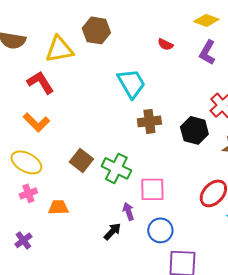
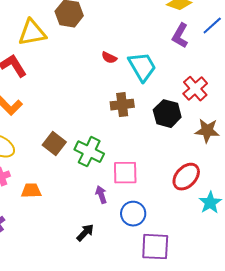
red semicircle: (165, 44) -> (109, 58), moved
cyan trapezoid: (131, 83) -> (142, 67), moved
black arrow: (112, 231) -> (85, 233), moved

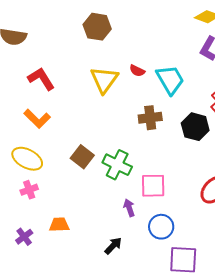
yellow triangle: (32, 33) -> (104, 80), moved, turned -44
orange trapezoid: (31, 191) -> (59, 225), moved

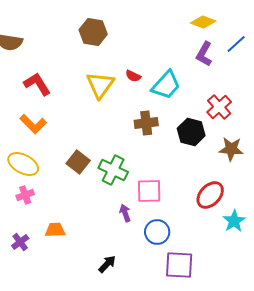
cyan trapezoid: (170, 80) -> (166, 85), turned 72
black arrow: (113, 246) -> (107, 264), moved

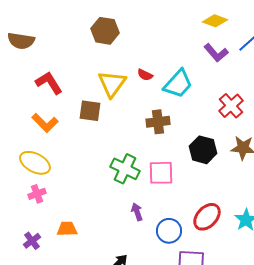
purple L-shape: (204, 54) -> (216, 53), turned -70
black hexagon: (191, 132) -> (203, 150), moved
brown square: (78, 162) -> (90, 111), moved, turned -30
pink square: (149, 191) -> (161, 173), moved
red ellipse: (210, 195) -> (207, 217), moved

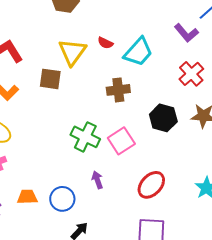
purple L-shape: (216, 53) -> (186, 33), moved
pink square: (161, 173) -> (121, 141), turned -32
red ellipse: (207, 217) -> (151, 185), moved
blue circle: (169, 231) -> (62, 199), moved

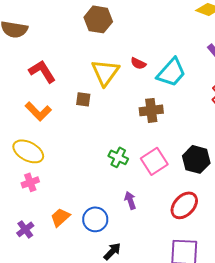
brown square: (50, 79) -> (83, 99), size x0.7
black hexagon: (163, 118) -> (196, 159), moved
green cross: (85, 137) -> (118, 157), size x0.7
orange trapezoid: (27, 197) -> (60, 217), turned -40

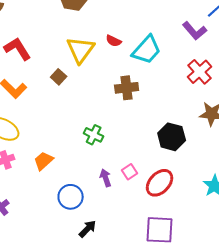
brown square: (83, 99) -> (59, 77), turned 35
pink square: (154, 161) -> (130, 172), moved, size x0.6
orange trapezoid: (60, 217) -> (44, 161), moved

